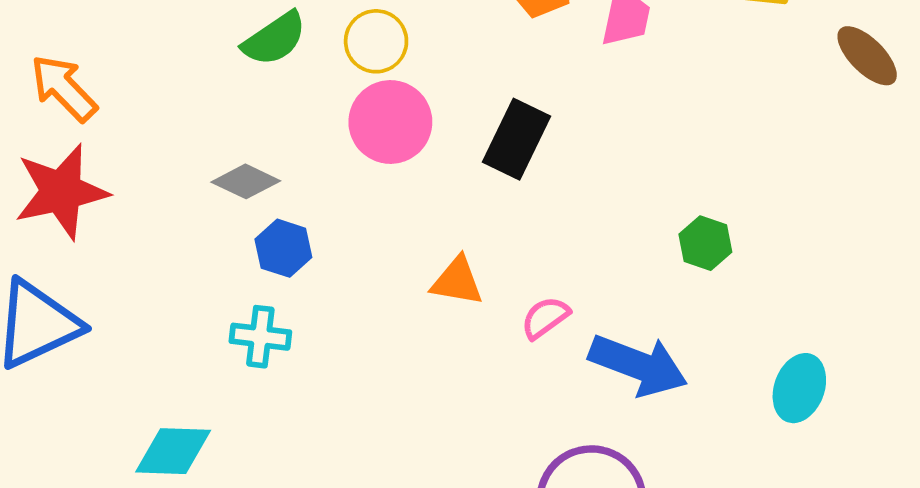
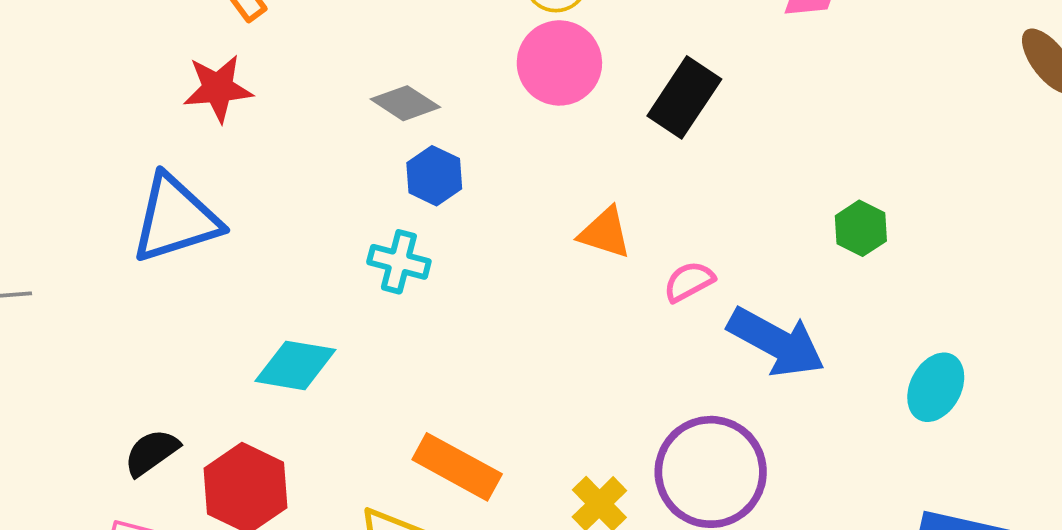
red star: (61, 192) -> (218, 88), size x0.7

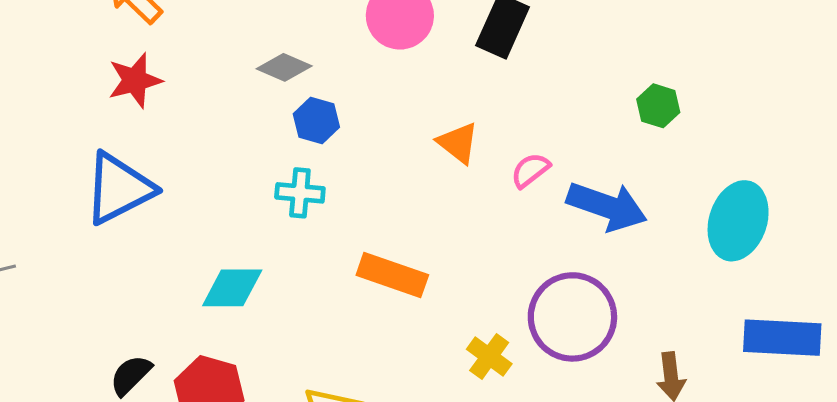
orange triangle: (605, 233) -> (458, 143), turned 30
cyan ellipse: (936, 387) -> (738, 221), size x1.4
orange rectangle: (457, 467) -> (392, 275), moved

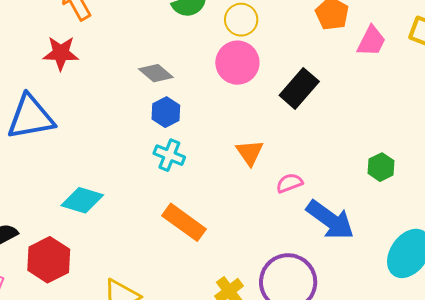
cyan cross: (300, 193) -> (169, 155), moved

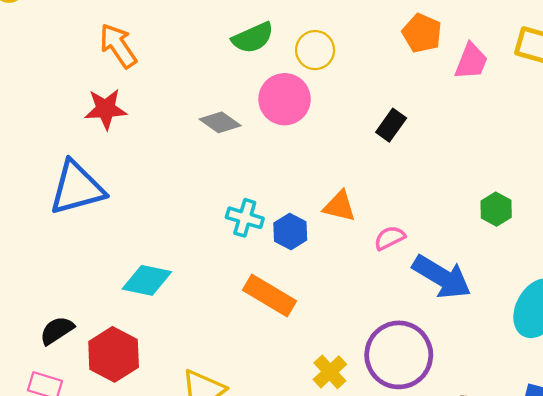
pink circle: (237, 63) -> (285, 99), moved
black rectangle: (299, 88) -> (391, 125), size x0.7
blue hexagon: (166, 112) -> (290, 231), moved
orange triangle: (250, 153) -> (339, 206), turned -36

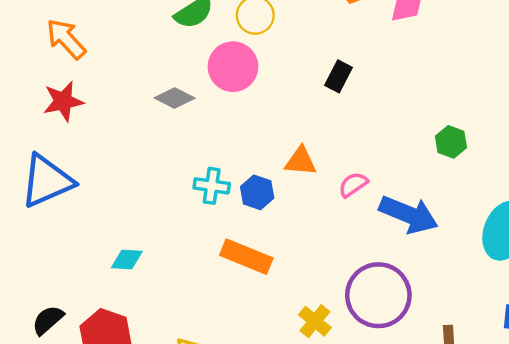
cyan diamond: (147, 280) -> (127, 260), size x0.7

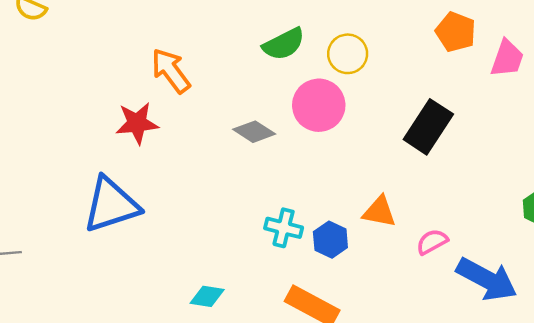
orange arrow: (66, 39) -> (171, 71), moved
black rectangle: (339, 76) -> (428, 127), size x1.6
cyan diamond: (127, 260) -> (207, 296), moved

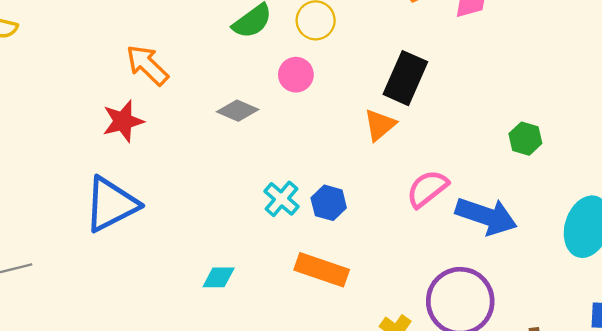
pink circle: (319, 105) -> (296, 75), size x0.7
orange triangle: (379, 212) -> (380, 125), moved, turned -42
cyan cross: (284, 228) -> (281, 199), turned 36
pink semicircle: (432, 242) -> (427, 189), size x1.4

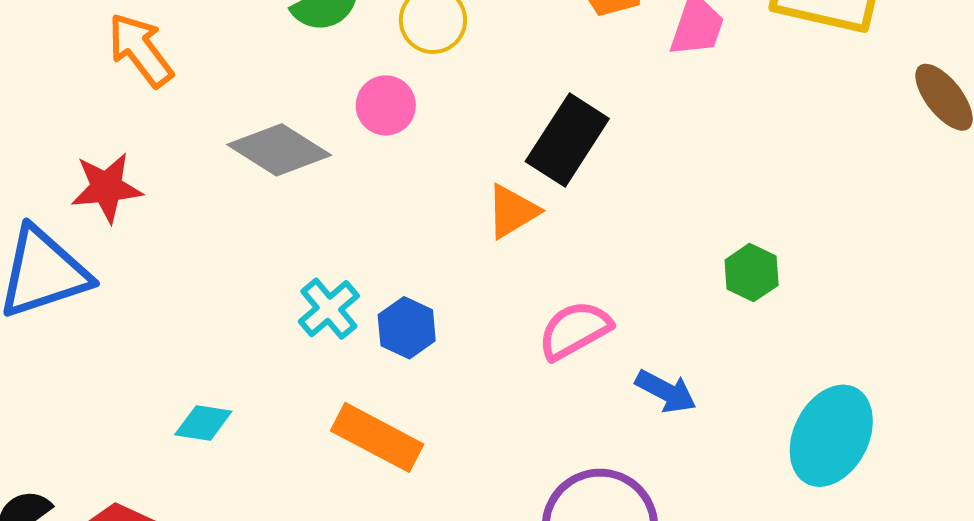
gray diamond: (238, 111) -> (279, 150), size x1.4
red star: (123, 121) -> (107, 188), moved
blue arrow: (486, 216) -> (666, 391), size x0.6

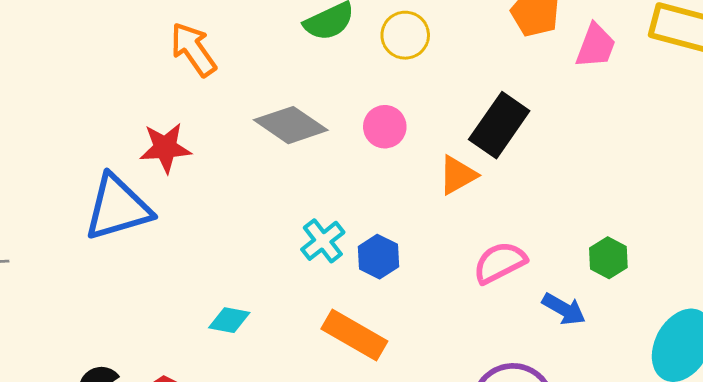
pink circle: (386, 105) -> (385, 127), moved
green hexagon: (752, 273) -> (608, 258), moved

